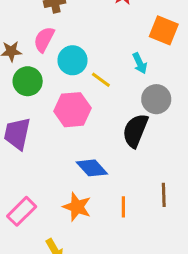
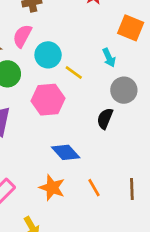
black semicircle: (135, 131) -> (105, 119), size x0.7
brown line: (164, 195) -> (132, 189), moved
orange line: (123, 207) -> (94, 188), turned -30

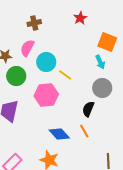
cyan arrow: (109, 58) -> (100, 62), moved
orange line: (94, 188) -> (84, 131), moved

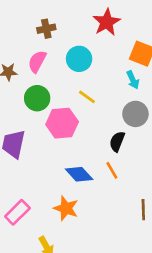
red star: (80, 18) -> (107, 22), size x1.5
cyan circle: (46, 62) -> (79, 59), moved
green circle: (16, 76) -> (37, 98), moved

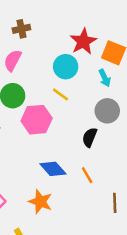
red star: (107, 22) -> (83, 41), moved
cyan circle: (79, 59) -> (66, 67), moved
orange line: (112, 170) -> (87, 175), moved

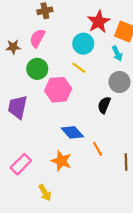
orange line: (87, 175) -> (98, 149), moved

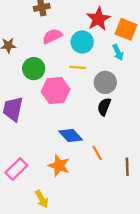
pink semicircle: (37, 38) -> (52, 36), moved, turned 36
yellow line: (79, 68) -> (78, 67), turned -32
gray circle: (119, 82) -> (105, 82), moved

